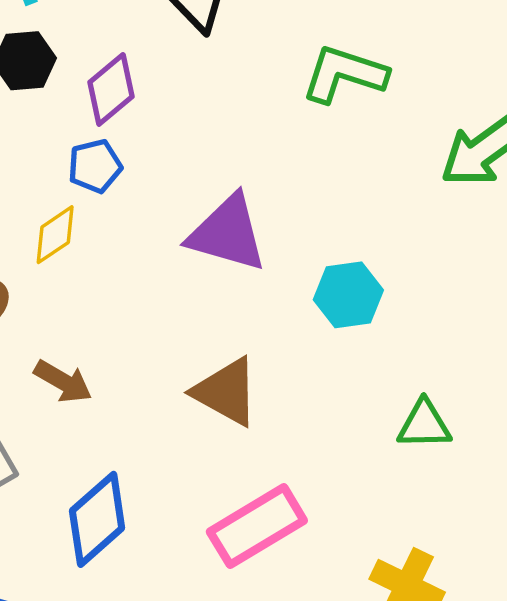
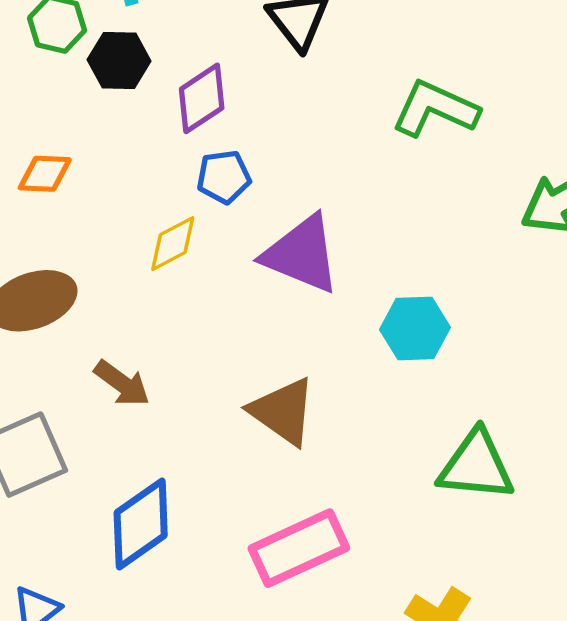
blue pentagon: (95, 166) -> (224, 177), moved
yellow diamond: (55, 235) -> (173, 244), moved
green triangle: (424, 425) -> (476, 466), size x1.4

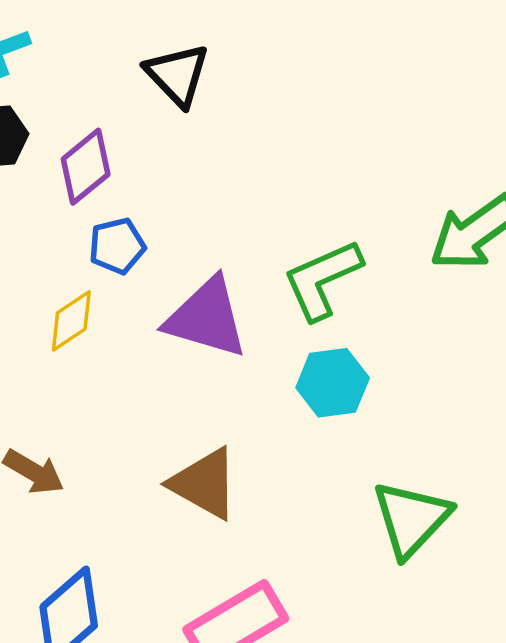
green L-shape: (435, 109) -> (322, 279), moved, turned -42
green triangle: (476, 466) -> (411, 519), turned -46

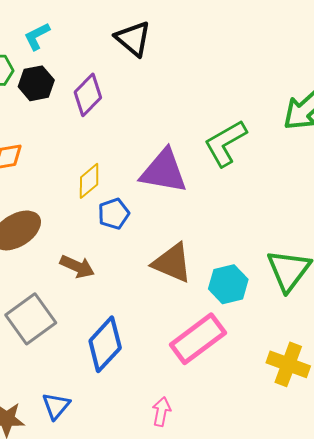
blue pentagon: (117, 246) -> (114, 214), moved
cyan hexagon: (333, 383) -> (228, 284), moved

